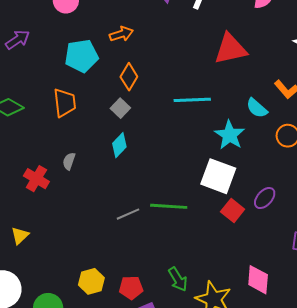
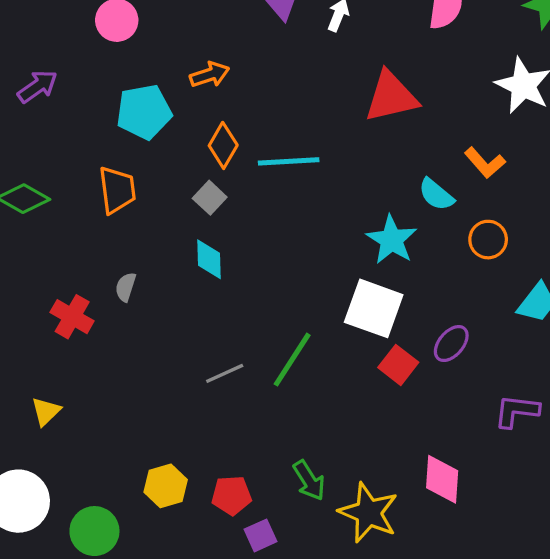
cyan line: (192, 100) -> (289, 161), moved
cyan diamond: (119, 145) -> (209, 259), turned -45
green line: (169, 206) -> (292, 360), turned -60

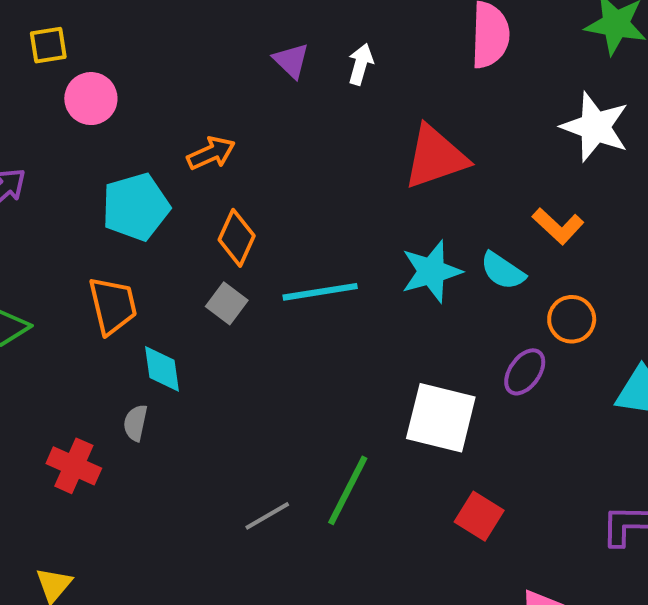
cyan line: (289, 161) -> (320, 292), moved
cyan star: (392, 240) -> (431, 271), moved, turned 30
cyan diamond: (209, 259) -> (162, 369), moved
purple ellipse: (451, 344) -> (525, 372), moved
red square: (398, 365) -> (479, 516), moved

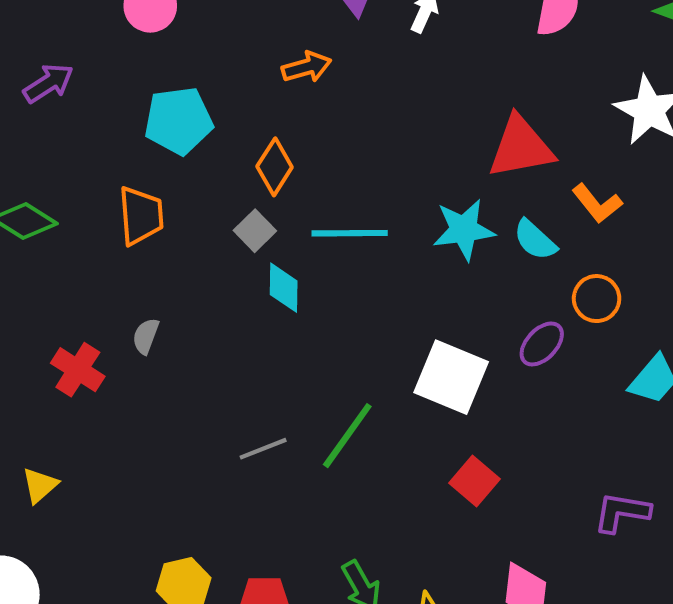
orange arrow: (211, 153) -> (307, 67), moved
red triangle: (435, 157) -> (521, 147), moved
cyan diamond: (162, 369) -> (284, 288), moved

